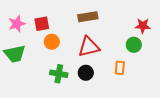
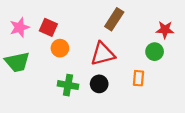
brown rectangle: (88, 17) -> (114, 19), moved, turned -48
red square: (42, 24) -> (48, 27), turned 35

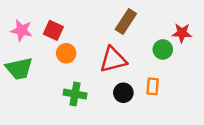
pink star: (20, 27) -> (22, 30), turned 30
green circle: (155, 52) -> (163, 49), moved
black circle: (99, 84) -> (123, 93), moved

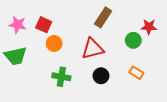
orange rectangle: (153, 86) -> (136, 73), moved, turned -64

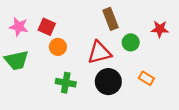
brown rectangle: (103, 17) -> (111, 19), turned -54
green circle: (133, 40) -> (131, 42), moved
black circle: (101, 76) -> (108, 82), size x1.5

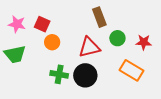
red star: (160, 29) -> (144, 42), moved
orange rectangle: (146, 78) -> (132, 70), size x1.6
black circle: (108, 82) -> (85, 75), moved

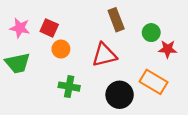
green circle: (117, 38) -> (151, 33), moved
black circle: (85, 75) -> (120, 95), moved

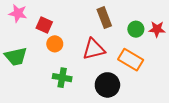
pink star: (20, 28) -> (18, 13), moved
red star: (168, 49) -> (157, 29), moved
orange rectangle: (154, 82) -> (131, 60), moved

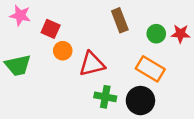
red triangle: (94, 49) -> (92, 64), moved
green cross: (62, 78) -> (105, 97), moved
black circle: (107, 85) -> (140, 101), moved

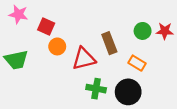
brown rectangle: (120, 20) -> (109, 43), moved
orange rectangle: (150, 69) -> (137, 63), size x0.7

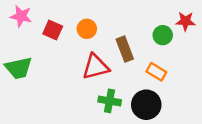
red star: (165, 31) -> (185, 21), moved
orange circle: (57, 46) -> (87, 29), moved

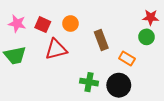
pink star: (21, 16) -> (17, 24), moved
green circle: (163, 35) -> (147, 37), moved
red triangle: (96, 67) -> (56, 49), moved

